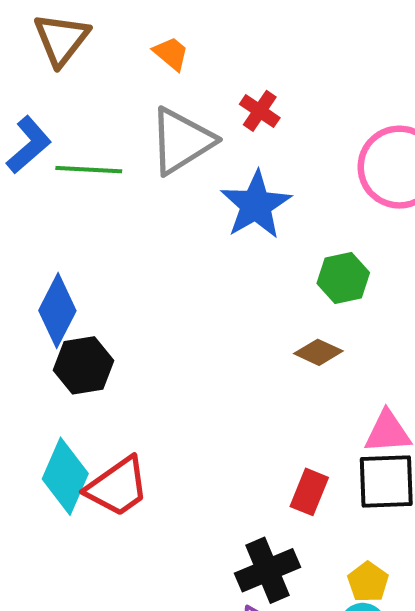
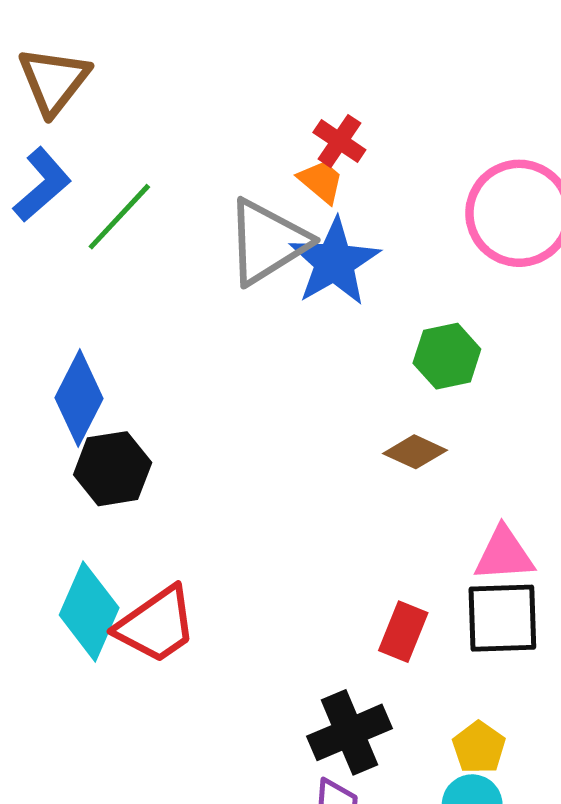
brown triangle: (61, 39) -> (54, 81), moved
orange trapezoid: (171, 54) -> (321, 181), moved
gray triangle: (181, 141) -> (267, 242), moved
green line: (89, 170) -> (119, 217), turned -50

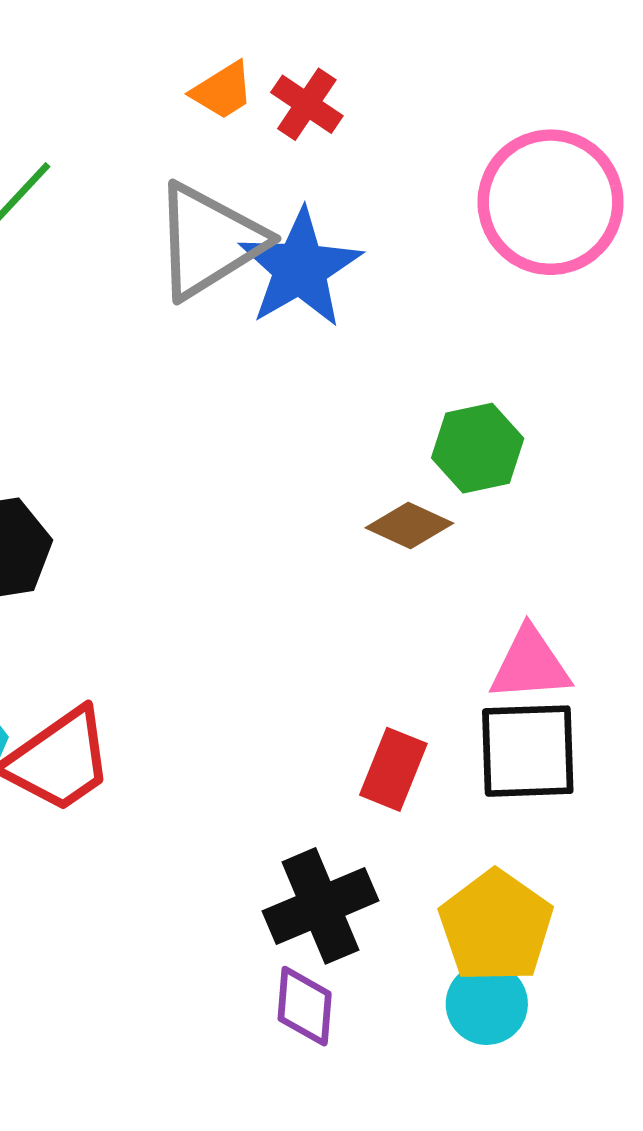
orange trapezoid: (321, 181) -> (223, 91), moved, turned 108
green hexagon: (447, 356) -> (478, 448), moved
yellow pentagon: (479, 748) -> (496, 926), size x1.6

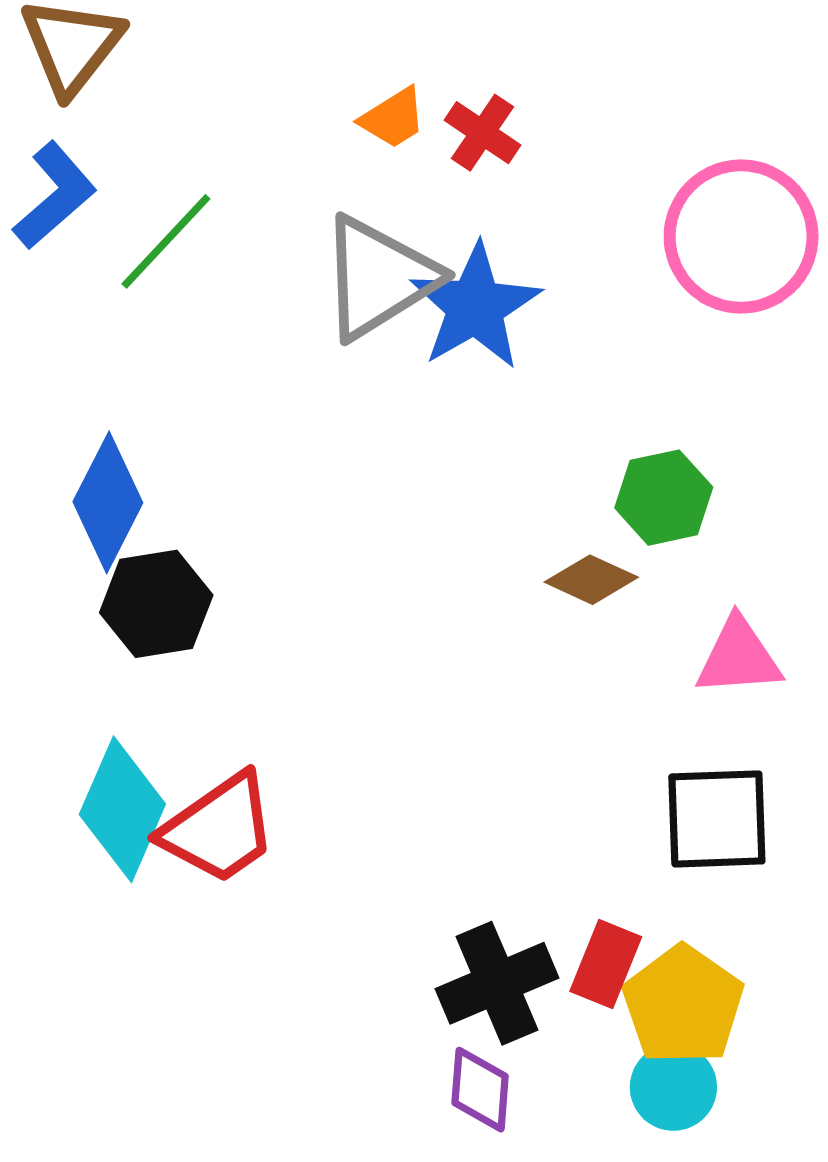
pink triangle: (530, 665) -> (739, 657), moved
red rectangle: (393, 769) -> (606, 964), moved

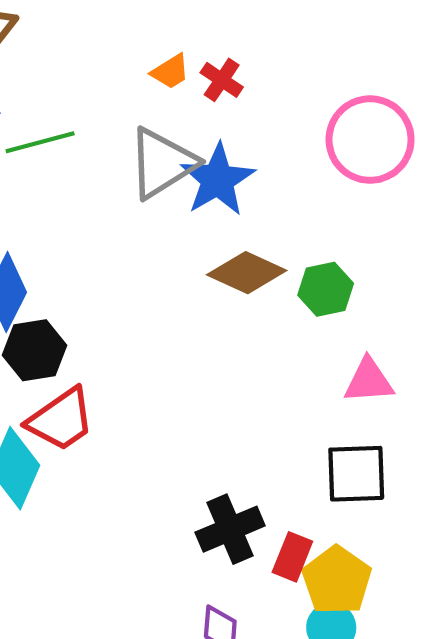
green line: (166, 241) -> (40, 142), turned 32
brown diamond: (591, 580) -> (247, 273), moved, size x1.5
red trapezoid: (219, 829) -> (61, 420), moved
black cross: (497, 983) -> (230, 529), moved

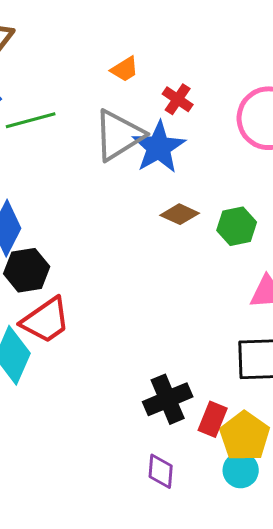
red cross: (222, 80) -> (178, 99), moved
brown diamond: (247, 273) -> (180, 214), size x0.7

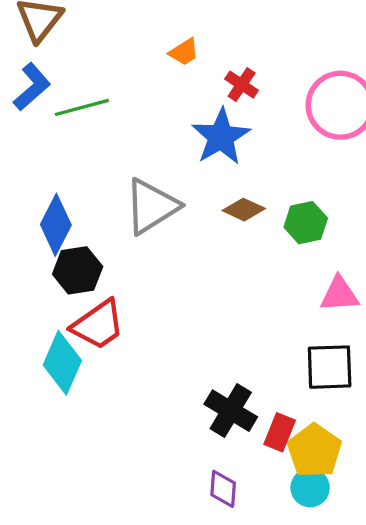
gray triangle: (119, 135) -> (151, 206), moved
black cross: (168, 399) -> (231, 411), turned -36

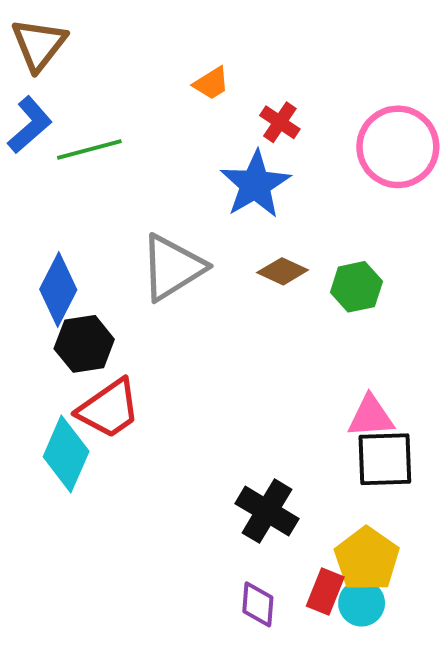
pink triangle: (339, 294) -> (371, 416), moved
red rectangle: (280, 432) -> (325, 591), moved

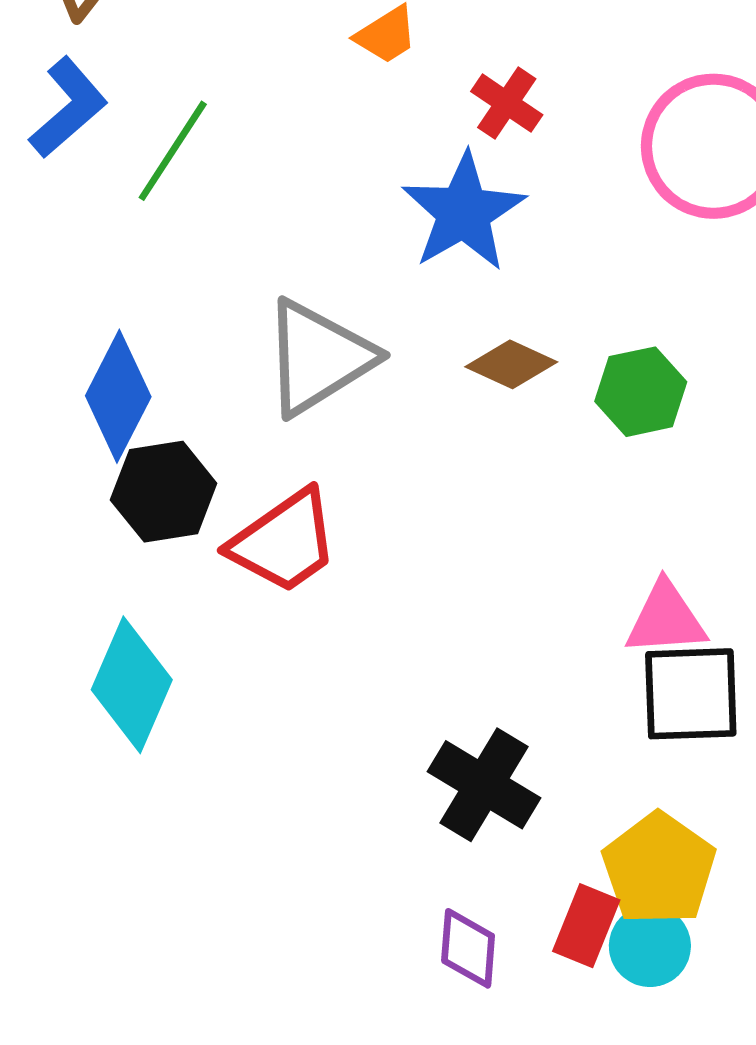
green line: (89, 149) -> (173, 151), turned -42
red trapezoid: (109, 409) -> (284, 542), moved

